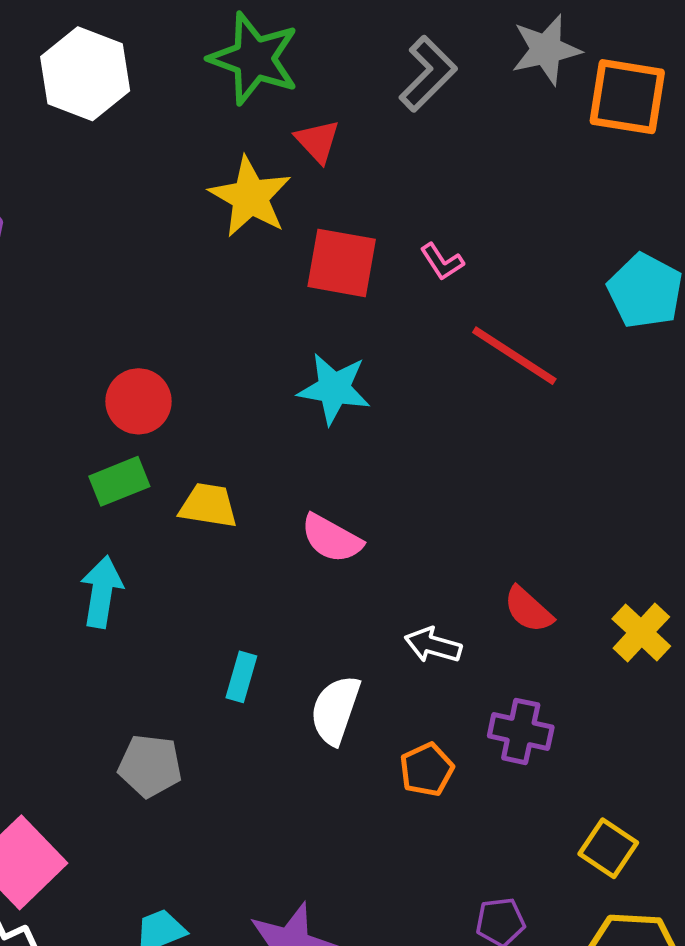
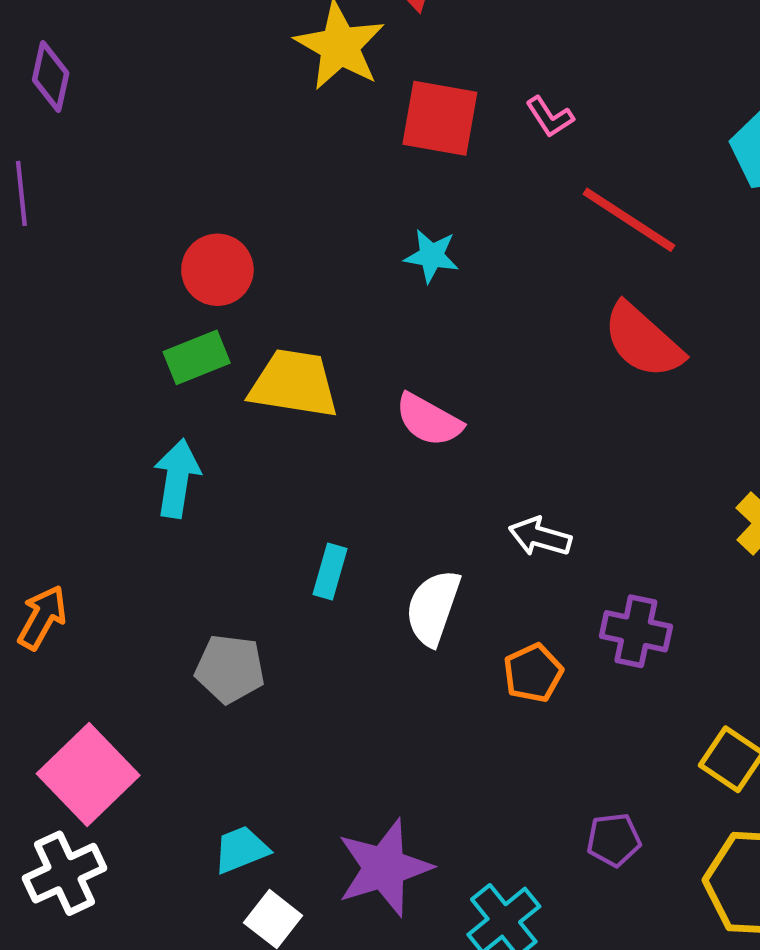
cyan star: (334, 389) -> (432, 256), size x0.7
yellow trapezoid: (208, 505) -> (294, 384), size x1.4
red semicircle: (528, 610) -> (643, 341), moved, size x1.5

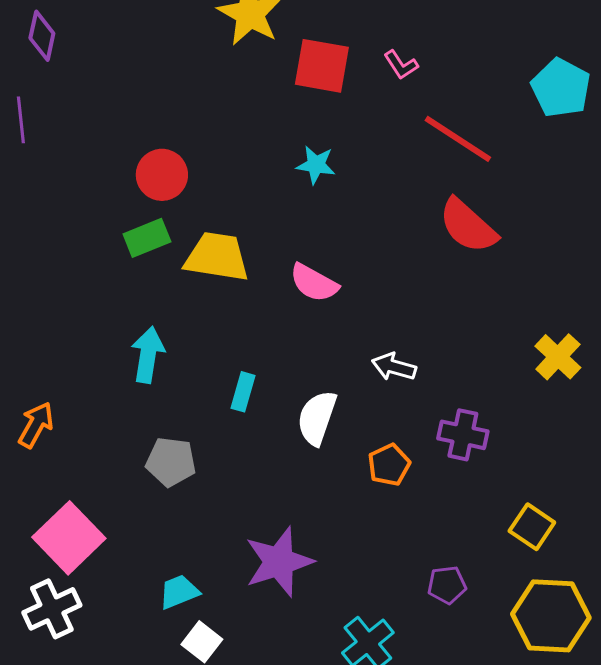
cyan arrow: (177, 478) -> (148, 355), moved
purple star: (384, 868) -> (279, 562), moved

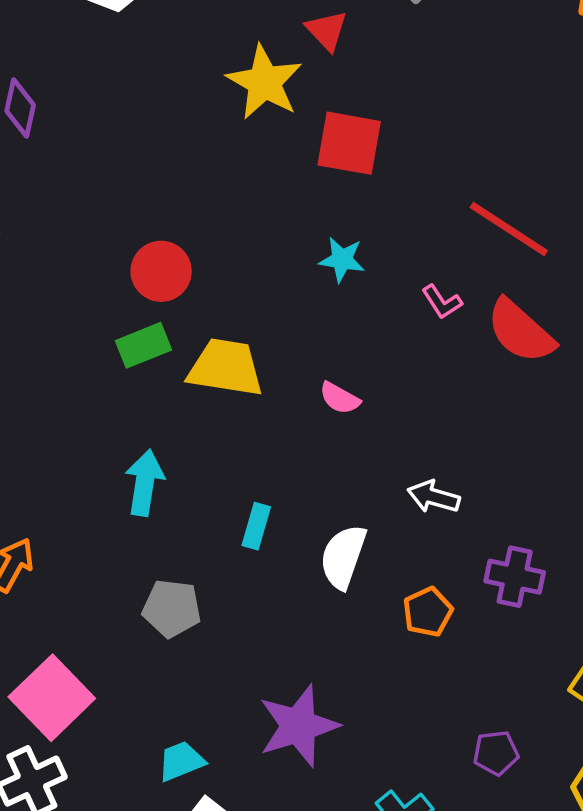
pink L-shape: (401, 65) -> (442, 302), moved
pink semicircle: (314, 283) -> (340, 398), size x0.7

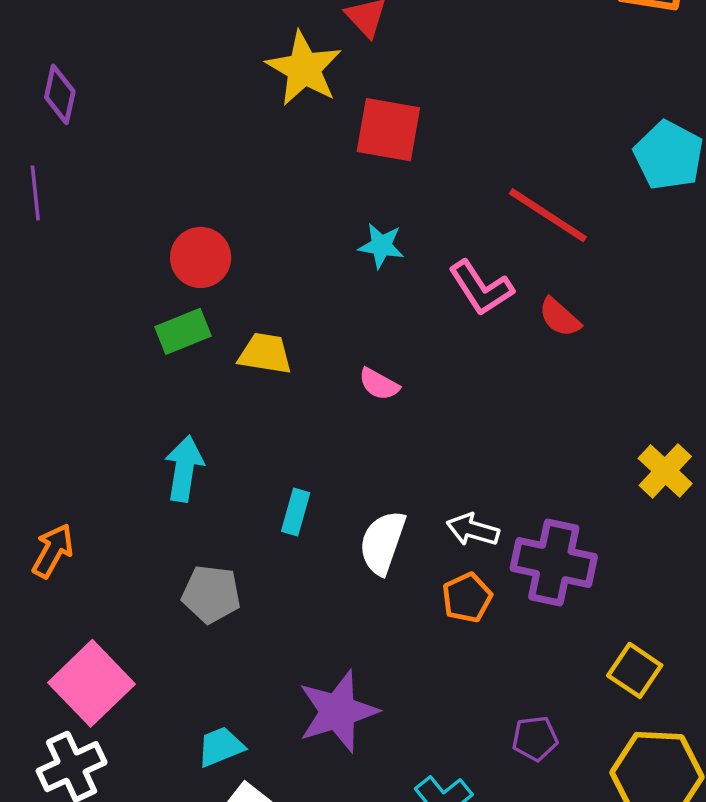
pink L-shape: (442, 302) -> (481, 288), size x1.6
red semicircle: (521, 331) -> (560, 317), size x0.6
yellow trapezoid: (226, 368) -> (265, 354), size x0.7
white arrow: (434, 497) -> (473, 530), moved
purple cross: (515, 577) -> (554, 562), size x1.4

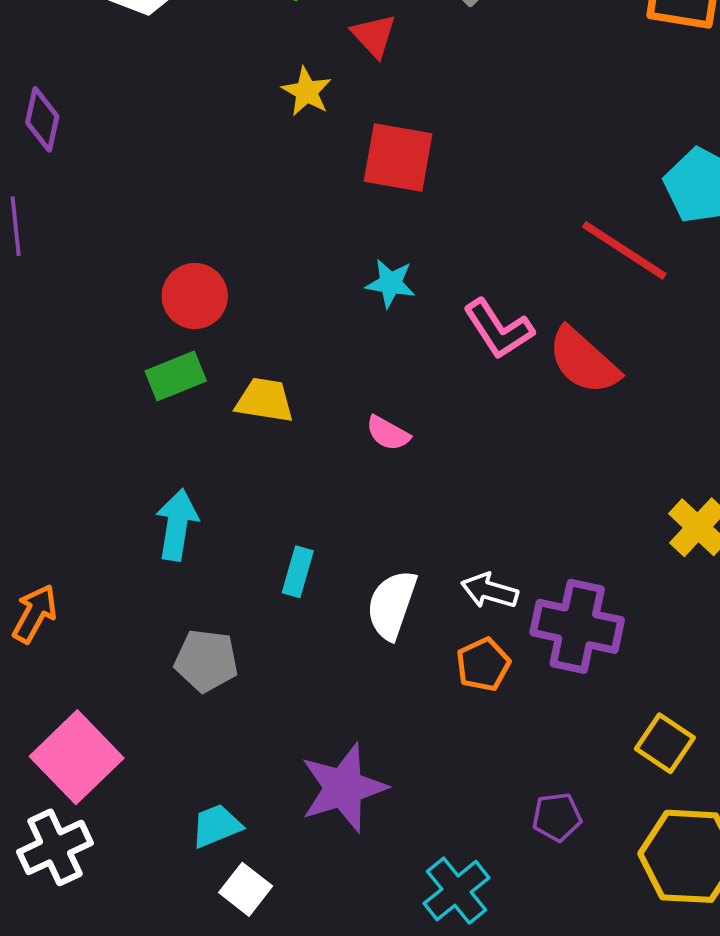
yellow star: (304, 69) -> (307, 91), size x0.6
red line: (548, 215) -> (624, 250), moved
red semicircle: (560, 317) -> (584, 361), size x1.6

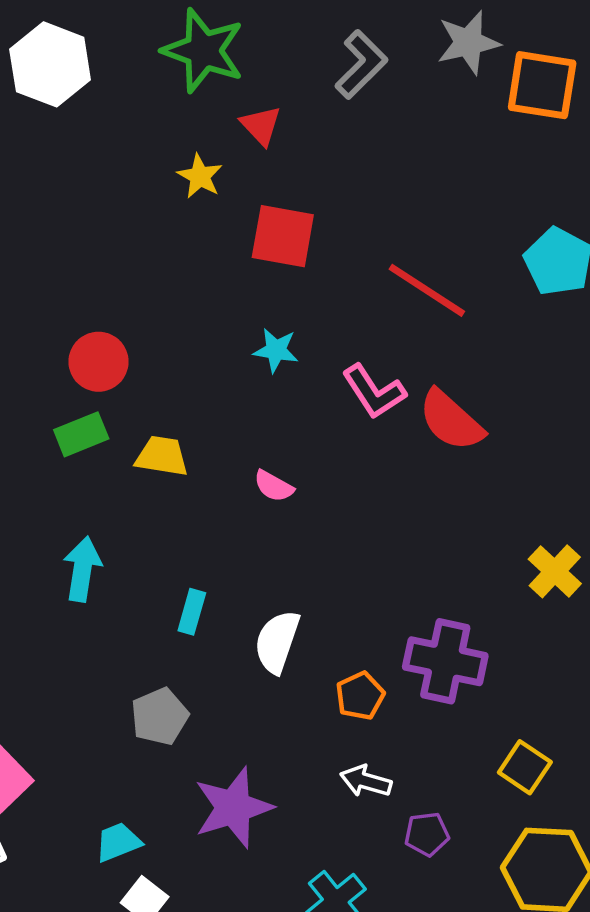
red line: (624, 250) -> (427, 290), moved
white arrow: (490, 591) -> (366, 781), moved
gray pentagon: (206, 661) -> (160, 717), moved, turned -30

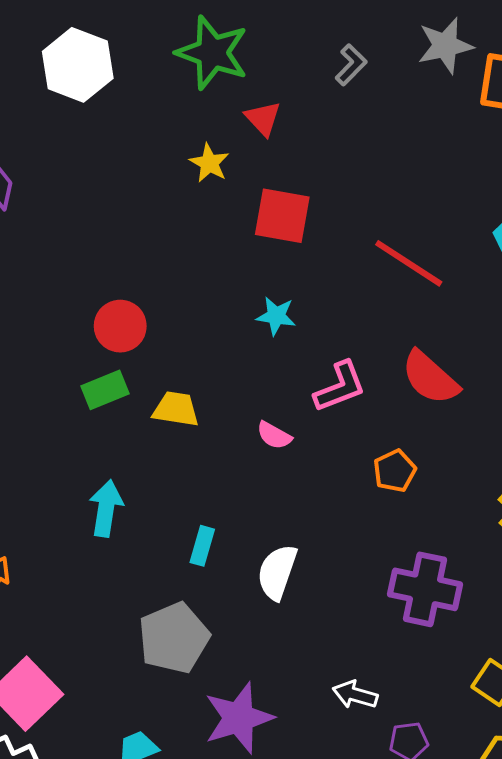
gray L-shape: (361, 64) -> (351, 65), size x0.7
pink L-shape: (374, 392) -> (340, 387), moved, turned -78
orange pentagon: (360, 696) -> (395, 471), moved
gray pentagon: (160, 717) -> (174, 638), size x1.4

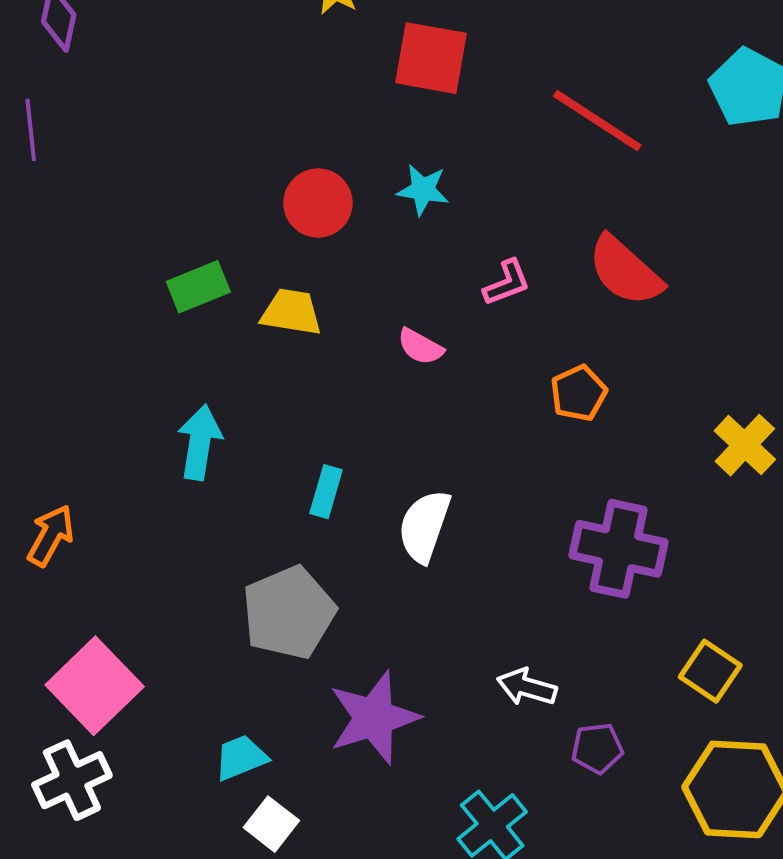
red circle: (120, 326) -> (318, 203), moved
pink L-shape: (340, 387) -> (507, 283), size x0.7

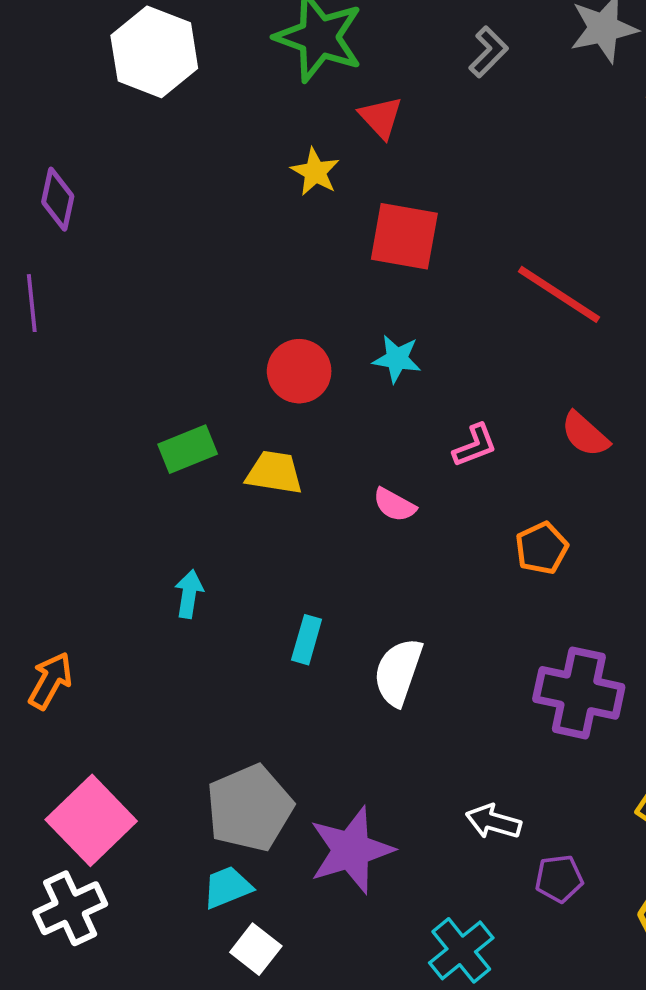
red semicircle: (625, 271) -> (585, 434), size x0.7
cyan arrow: (200, 442) -> (189, 594), size x0.7
gray pentagon: (289, 613) -> (250, 808), moved

